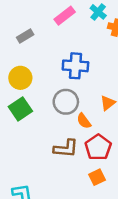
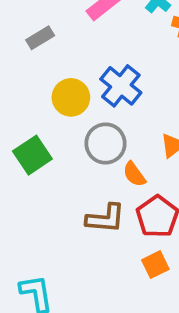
blue cross: (75, 66) -> (121, 86), turned 35
yellow circle: (20, 78) -> (71, 97), moved

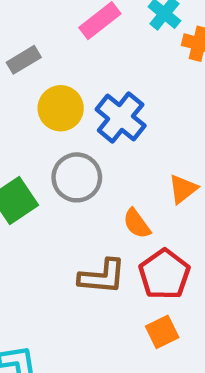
yellow circle: (71, 97) -> (61, 108), moved
gray circle: (105, 143) -> (77, 177), moved

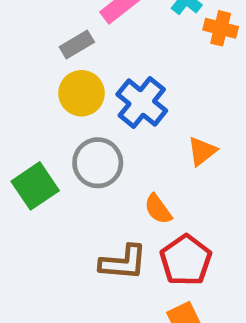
gray rectangle: (24, 60) -> (77, 44), moved
orange triangle: (183, 189) -> (202, 151), moved

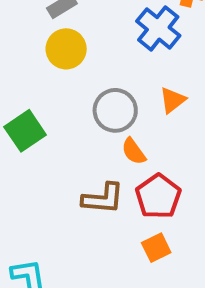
blue cross: (142, 102) -> (158, 28), moved
gray circle: (98, 163) -> (115, 110), moved

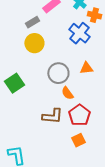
orange triangle: (173, 100) -> (86, 68), turned 32

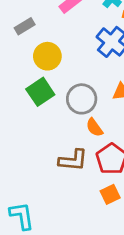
gray rectangle: (32, 22) -> (25, 26), moved
green square: (14, 83) -> (40, 92), moved

